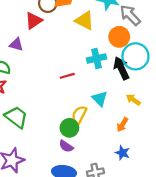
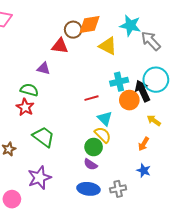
red triangle: (34, 21) -> (60, 46), turned 42
orange circle: (119, 37) -> (129, 100), moved
cyan triangle: (100, 99) -> (105, 118), moved
yellow semicircle: (79, 115) -> (103, 135), turned 108

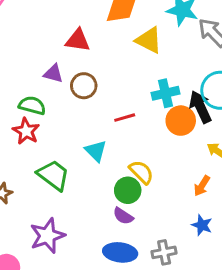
brown circle: (73, 30) -> (84, 86), moved
cyan triangle: (105, 118) -> (96, 151), moved

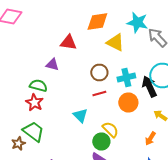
brown circle: (84, 86) -> (99, 72), moved
orange circle: (181, 121) -> (128, 102), moved
green trapezoid: (53, 175) -> (33, 132), moved

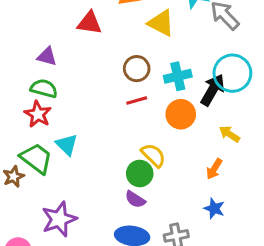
purple triangle: (52, 64) -> (47, 56), moved
black arrow: (149, 86) -> (213, 90), turned 55
cyan triangle: (80, 116) -> (67, 145), moved

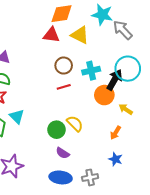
red triangle: (90, 23) -> (51, 35), moved
orange circle: (181, 114) -> (104, 95), moved
green circle: (140, 174) -> (57, 130), moved

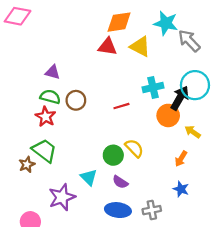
brown circle: (64, 66) -> (76, 100), moved
cyan triangle: (17, 116) -> (89, 177), moved

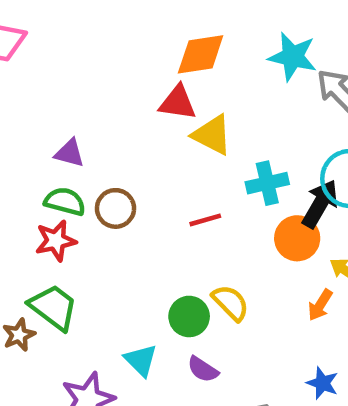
yellow triangle: (140, 47) -> (212, 135), moved
red star: (46, 117) -> (56, 241), turned 30
orange arrow: (181, 159) -> (320, 305), moved

